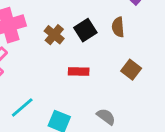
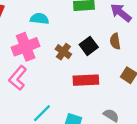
red rectangle: (79, 71) -> (86, 80), size x1.5

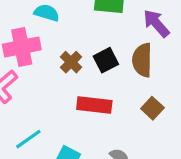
brown semicircle: (115, 41) -> (142, 60), size x1.5

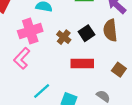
brown square: (152, 108) -> (119, 70), moved

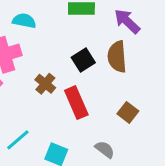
brown cross: (64, 37) -> (45, 84), moved
red rectangle: (82, 64) -> (76, 103), turned 65

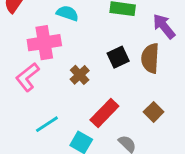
red rectangle: (76, 103) -> (104, 113), moved, turned 60

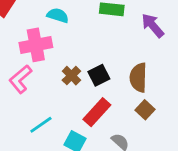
black square: (118, 57) -> (99, 75), moved
brown semicircle: (150, 58) -> (138, 78), moved

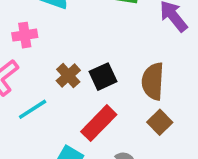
pink cross: (36, 45) -> (25, 35), size x0.6
cyan line: (41, 125) -> (33, 109), moved

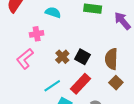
black square: (103, 77) -> (82, 57), turned -35
cyan line: (33, 109) -> (52, 86), moved

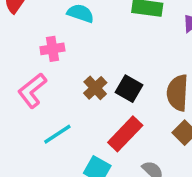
cyan line: (52, 86) -> (57, 134), moved

